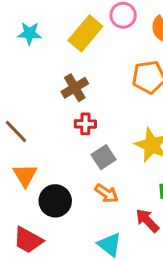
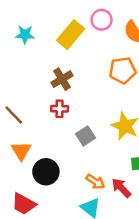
red cross: (85, 124) -> (60, 109), moved
orange arrow: (107, 193) -> (95, 182), moved

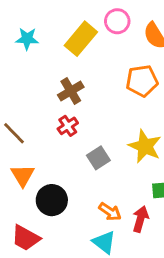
red cross: (60, 109) -> (68, 126), turned -35
red arrow: (121, 188) -> (140, 219), turned 60

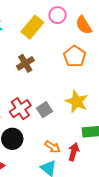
orange pentagon: (142, 81) -> (75, 56), turned -30
red cross: (68, 126) -> (20, 109), moved, size x1.5

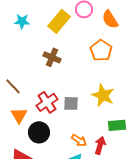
brown cross: (25, 63) -> (52, 57), turned -36
gray square: (44, 110) -> (71, 103), turned 35

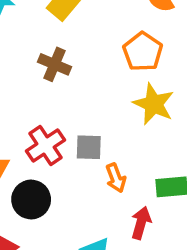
yellow star: (103, 95) -> (154, 104), moved
orange arrow: (79, 140) -> (116, 178), moved, turned 35

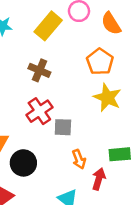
red cross: (46, 145) -> (39, 111), moved
orange arrow: (116, 178) -> (79, 159), moved

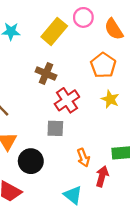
yellow star: (107, 98) -> (110, 99), size x0.7
red cross: (39, 111) -> (67, 100), moved
gray square: (63, 127) -> (55, 128), moved

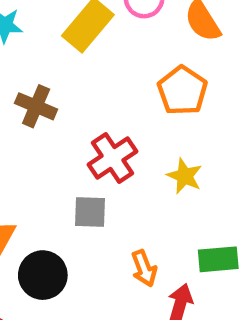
brown cross: (46, 74) -> (36, 106), moved
yellow star: (110, 99) -> (185, 176), moved

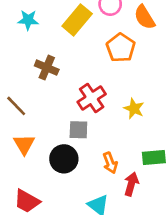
orange pentagon: (182, 91) -> (121, 48), moved
black circle: (43, 275) -> (64, 159), moved

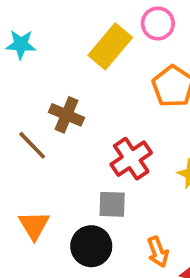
cyan star: (28, 20) -> (21, 44), moved
brown line: (16, 106) -> (32, 145), moved

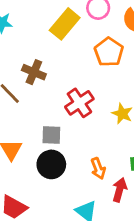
gray square: (112, 204) -> (51, 135), moved

